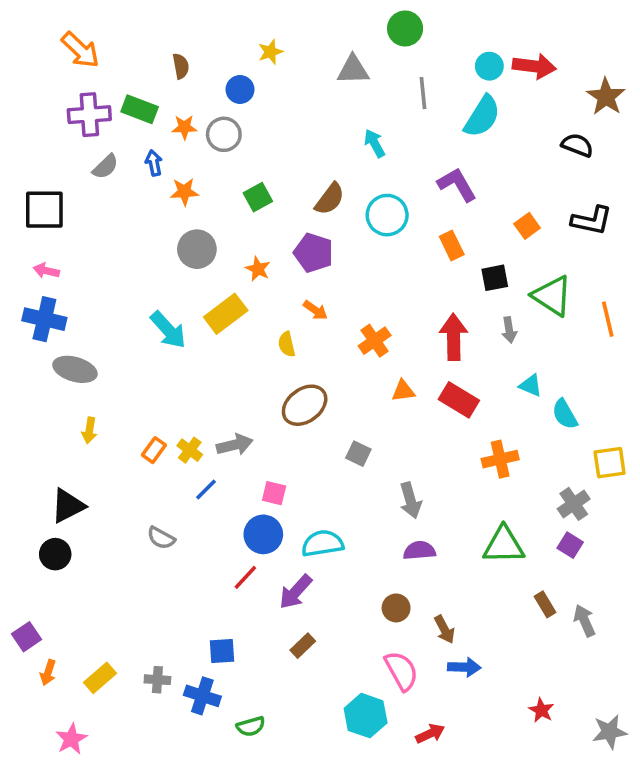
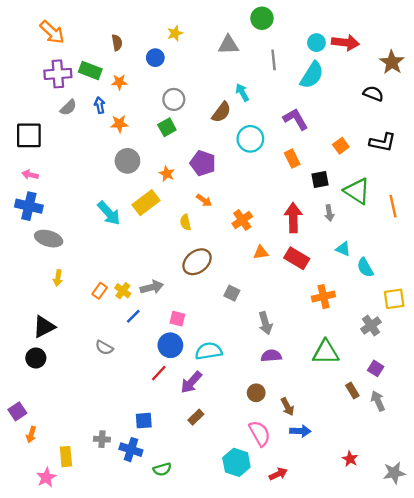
gray circle: (224, 134) -> (174, 99), moved
brown semicircle: (330, 199) -> (221, 112), moved
purple square: (570, 545) -> (376, 368), moved
yellow rectangle: (100, 678) -> (66, 457), moved, turned -54

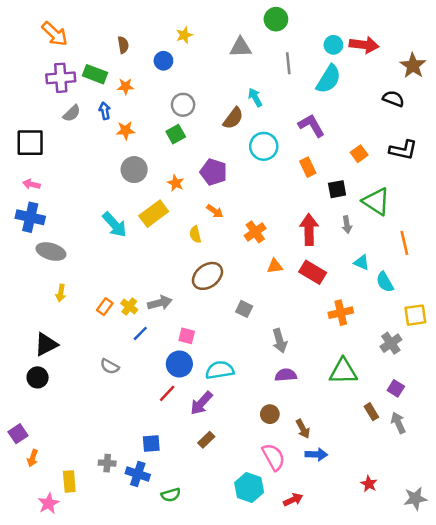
orange line: (393, 206) -> (404, 243), moved

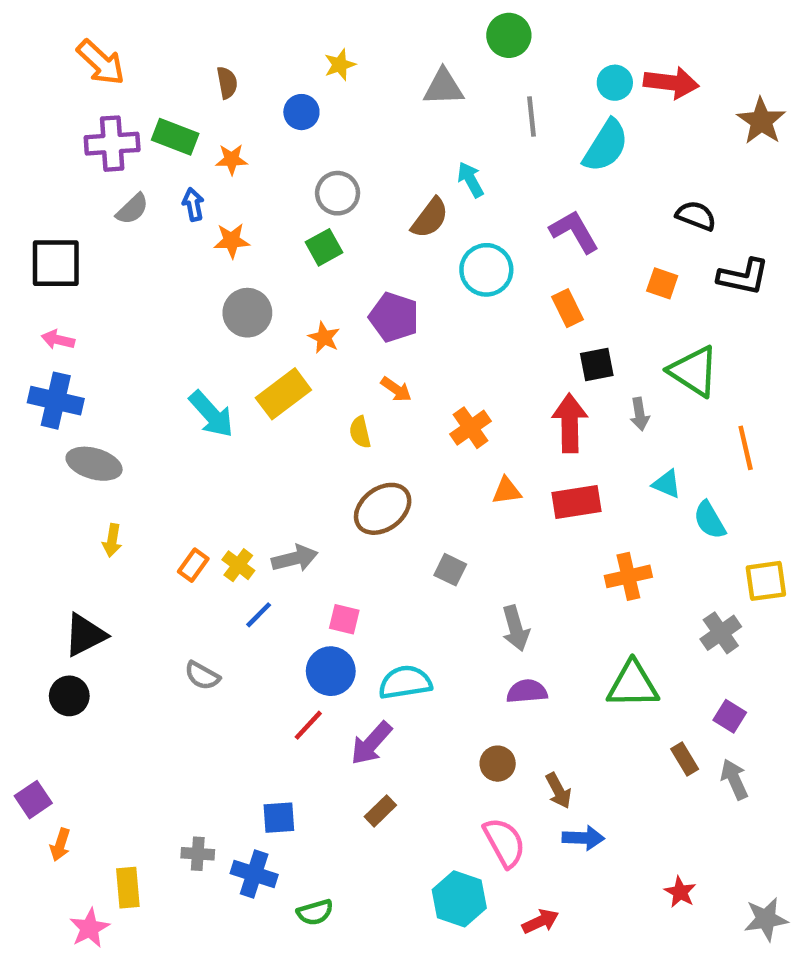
black semicircle: (393, 99) -> (696, 216), moved
orange square: (359, 154) -> (662, 283), turned -35
black square: (337, 189) -> (597, 365), moved
red rectangle: (313, 272) -> (576, 502), turned -40

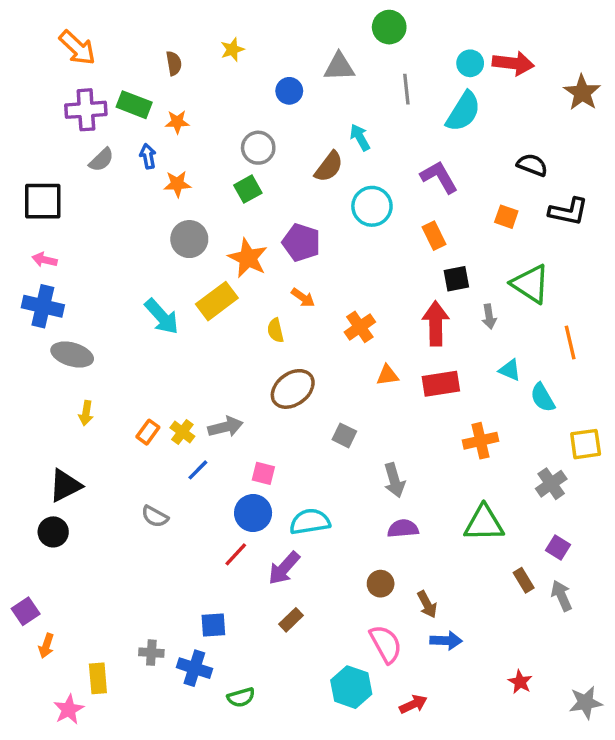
yellow star: (340, 65) -> (232, 50), moved
blue circle: (301, 112) -> (289, 91), moved
orange star: (324, 337) -> (248, 258), size x1.6

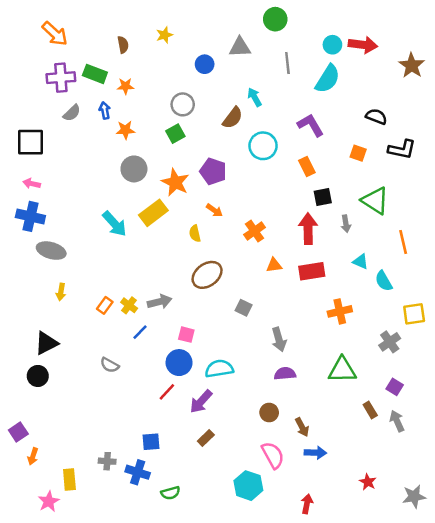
red arrow: (413, 704) -> (307, 504), moved, turned -54

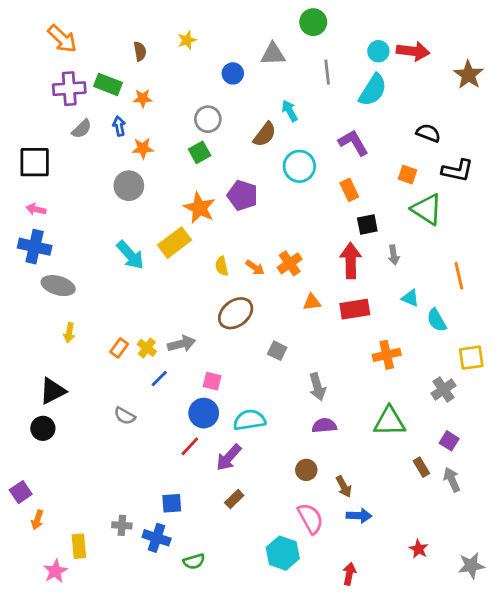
gray circle: (134, 169) -> (129, 186), moved
green triangle: (375, 201) -> (427, 209), moved
orange arrow: (214, 210) -> (255, 267), moved

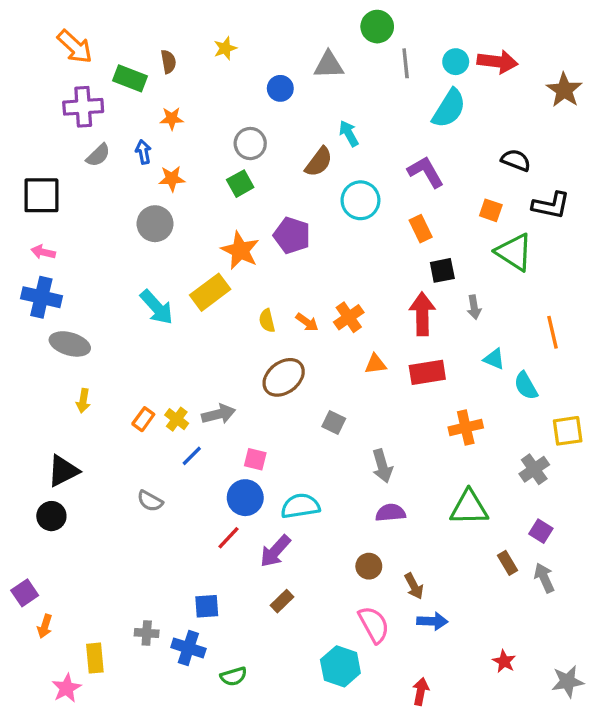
gray line: (327, 72) -> (406, 63), moved
green rectangle: (108, 84) -> (130, 78), moved

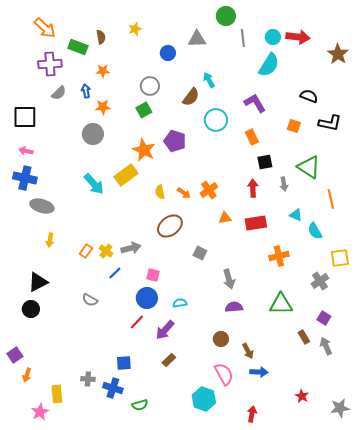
green triangle: (514, 252) -> (309, 167), moved
red arrow: (422, 314) -> (253, 188), size x0.7
cyan semicircle: (300, 506) -> (180, 303), size x0.6

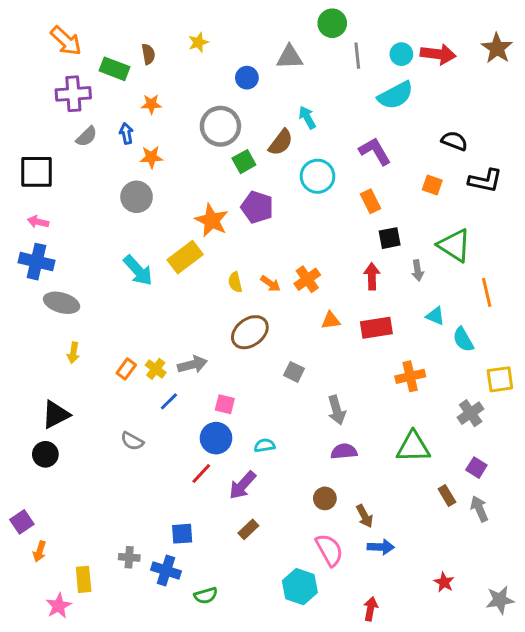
brown star: (338, 54) -> (497, 48), moved
cyan semicircle: (269, 65) -> (395, 95), turned 30
gray circle: (150, 86) -> (220, 126), size x1.4
green square: (144, 110) -> (244, 162), moved

